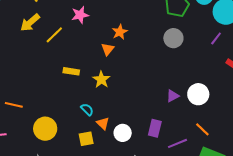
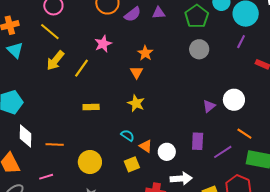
yellow rectangle: (71, 71) -> (91, 107), moved

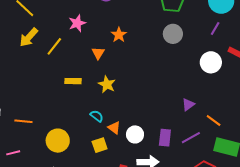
orange triangle: (137, 72) -> (98, 53), moved
white circle: (234, 100) -> (211, 62), moved
purple triangle: (209, 106) -> (188, 105), moved
yellow rectangle: (91, 107) -> (73, 81), moved
purple rectangle: (198, 141) -> (165, 138), moved

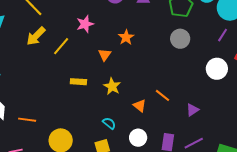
cyan semicircle: (97, 116) -> (109, 123), moved
orange line: (214, 120) -> (163, 95), moved
orange triangle: (114, 128) -> (140, 106), moved

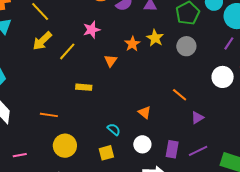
yellow star: (112, 86) -> (155, 38), moved
orange line: (163, 95) -> (180, 95), moved
orange line: (27, 120) -> (49, 115), moved

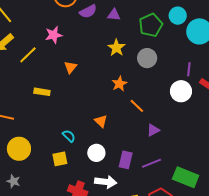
purple line: (229, 43) -> (189, 69), moved, turned -32
orange star: (132, 44) -> (119, 84), moved

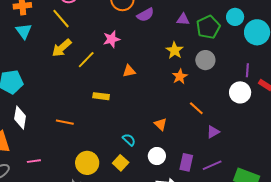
purple triangle: (114, 15) -> (183, 19), moved
orange triangle: (70, 67) -> (129, 71), turned 40
orange star: (119, 84) -> (180, 76), moved
yellow circle: (19, 149) -> (87, 163), moved
yellow square: (60, 159) -> (121, 163), turned -35

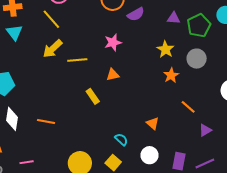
pink star: (111, 39) -> (113, 42), moved
yellow line: (86, 60) -> (77, 60), turned 42
orange triangle: (129, 71) -> (113, 75), moved
yellow rectangle: (101, 96) -> (93, 96), turned 49
orange line: (65, 122) -> (46, 121), moved

